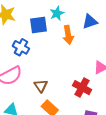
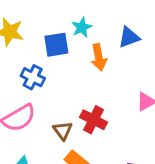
red cross: (82, 88) -> (94, 120), moved

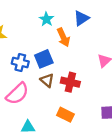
blue square: (56, 45) -> (44, 59), moved
brown triangle: (63, 131) -> (47, 80), moved

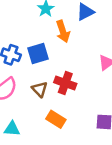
brown triangle: (47, 80) -> (40, 89), moved

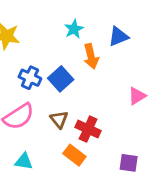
blue square: (38, 54) -> (61, 79), turned -30
red cross: (65, 83) -> (88, 129), moved

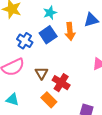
cyan star: (74, 29) -> (50, 13), moved
blue square: (61, 79) -> (48, 35), moved

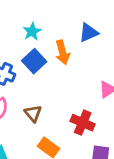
red cross: (61, 83) -> (83, 123), moved

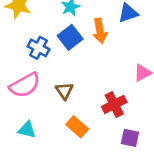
red cross: (83, 123) -> (114, 104), turned 35

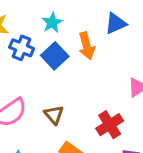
blue cross: (38, 48) -> (22, 48), moved

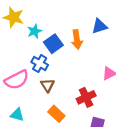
cyan star: (52, 23) -> (34, 31), moved
blue cross: (22, 48) -> (40, 63), moved

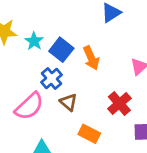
orange arrow: (77, 39) -> (91, 58), moved
blue cross: (40, 63) -> (52, 79), turned 35

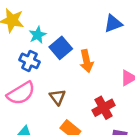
blue cross: (52, 79) -> (29, 61), moved, turned -36

